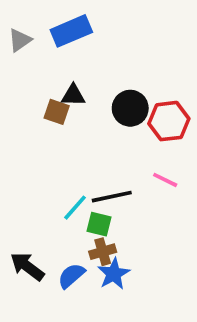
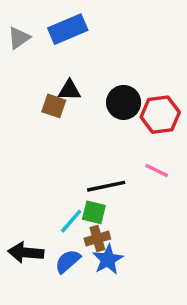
cyan line: (75, 208) -> (71, 221), moved
black arrow: (27, 266) -> (26, 253), turned -32

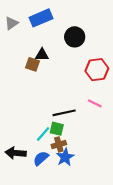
black circle: (124, 102) -> (75, 37), moved

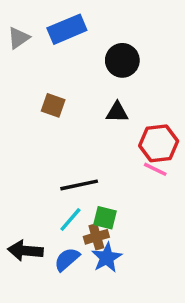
black triangle: (42, 55) -> (117, 112), moved
red hexagon: (97, 70) -> (159, 143), moved
black line: (64, 113) -> (79, 185), moved
green square: (57, 129) -> (105, 218), moved

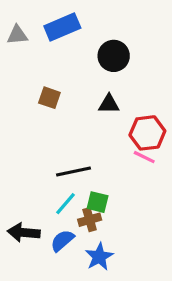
gray triangle: (19, 38) -> (17, 35), turned 30
blue star: (107, 258) -> (99, 257), moved

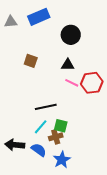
pink line: (144, 157) -> (72, 83), moved
blue semicircle: (62, 241) -> (39, 150), turned 77

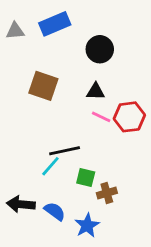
brown square: (31, 61) -> (43, 86), size x1.5
cyan line: (41, 127) -> (50, 166), moved
brown cross: (56, 137) -> (107, 193), moved

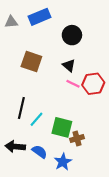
black triangle: (96, 92) -> (69, 66), turned 40
black line: (65, 151) -> (21, 108), moved, turned -65
green square: (86, 178) -> (62, 127), size x1.5

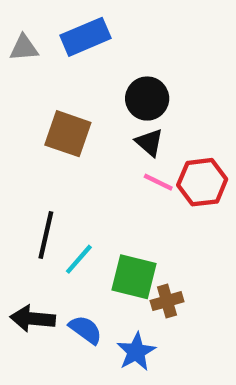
black circle: (72, 35) -> (147, 99), moved

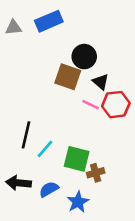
brown square: (68, 134) -> (68, 77), moved
black triangle: (149, 143) -> (101, 82), moved
blue semicircle: (85, 330) -> (49, 189), turned -66

